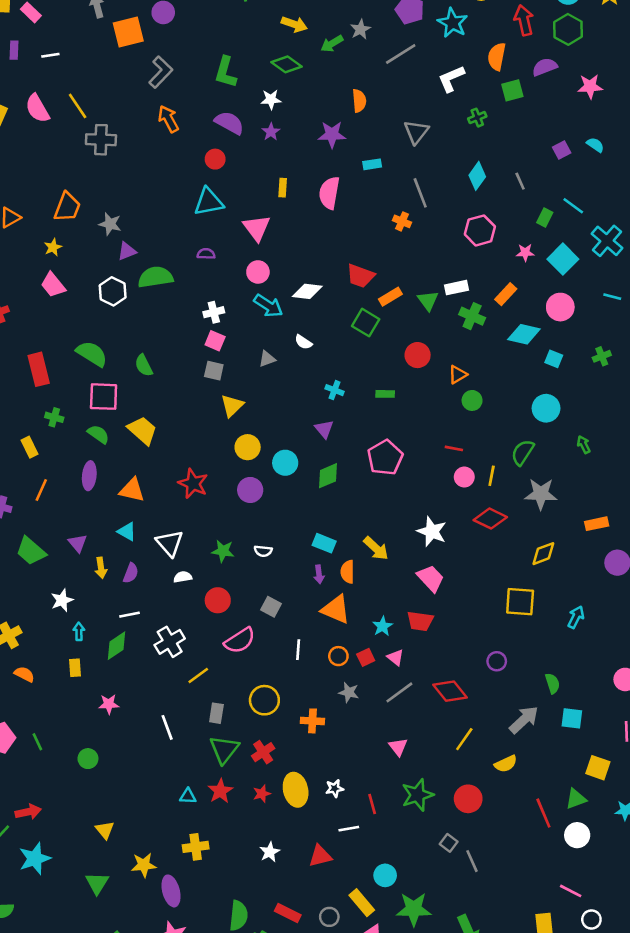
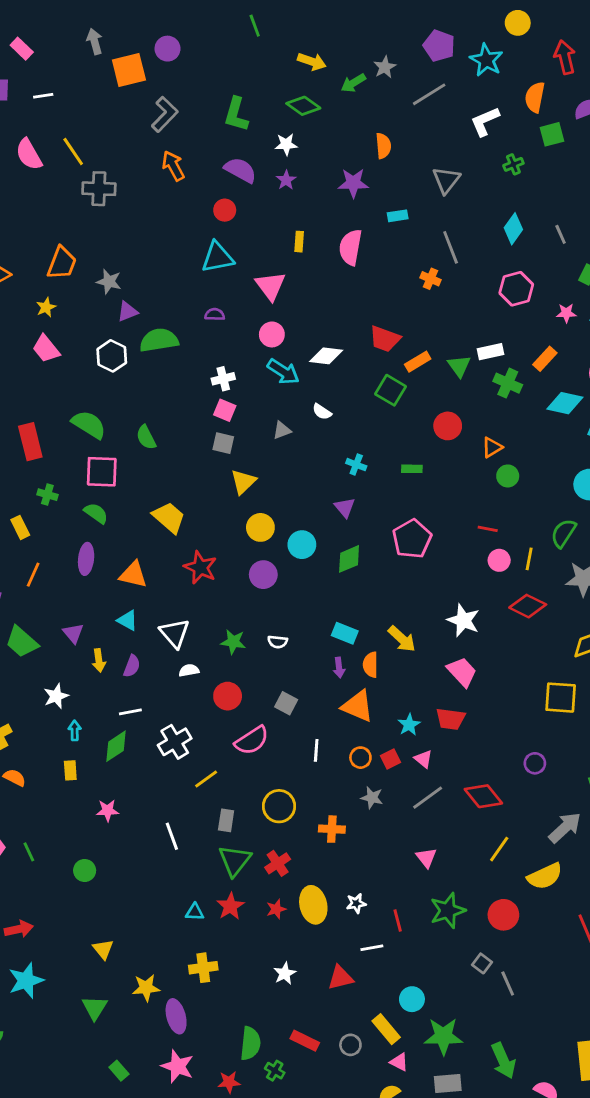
yellow trapezoid: (142, 430) -> (169, 517), moved
yellow semicircle: (506, 764) -> (545, 876), size x1.4

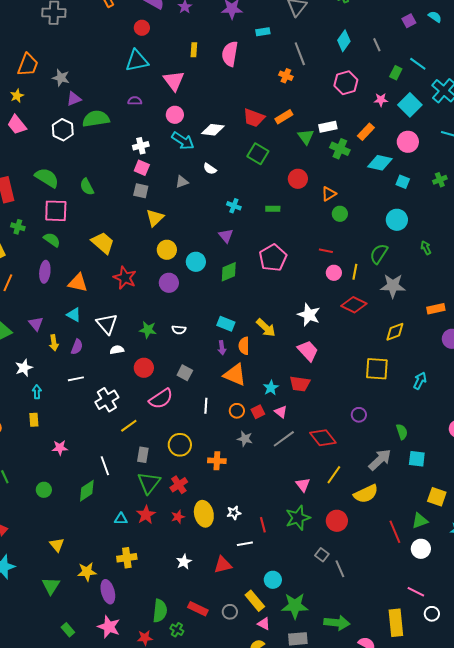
orange rectangle: (418, 362) -> (284, 117), moved
green diamond: (116, 746) -> (87, 491), moved
pink triangle: (426, 858) -> (303, 485), moved
green arrow: (503, 1061) -> (337, 623), turned -60

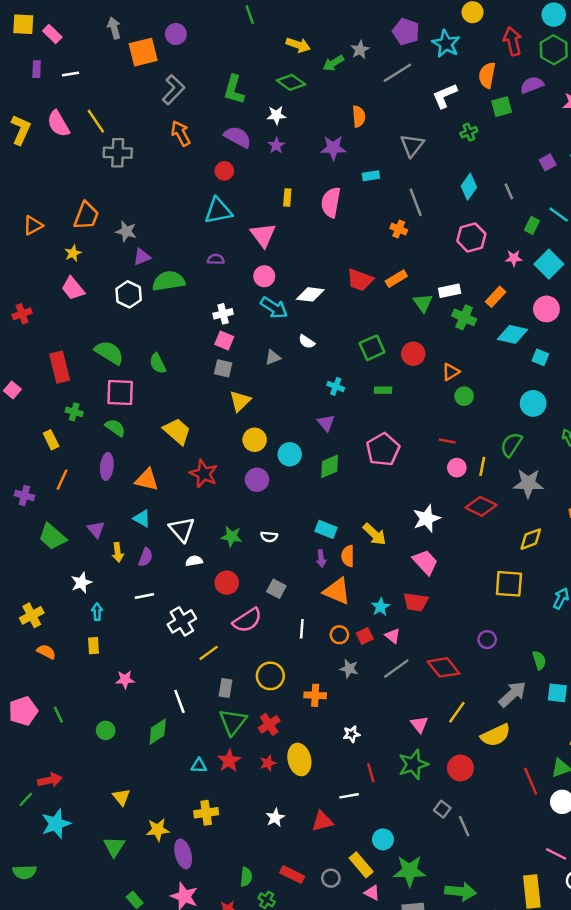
green square: (258, 154) -> (372, 348), moved, turned 35
white star: (309, 315) -> (427, 518), turned 30
white star: (234, 513) -> (351, 734), moved
green semicircle: (160, 611) -> (246, 877), size x0.7

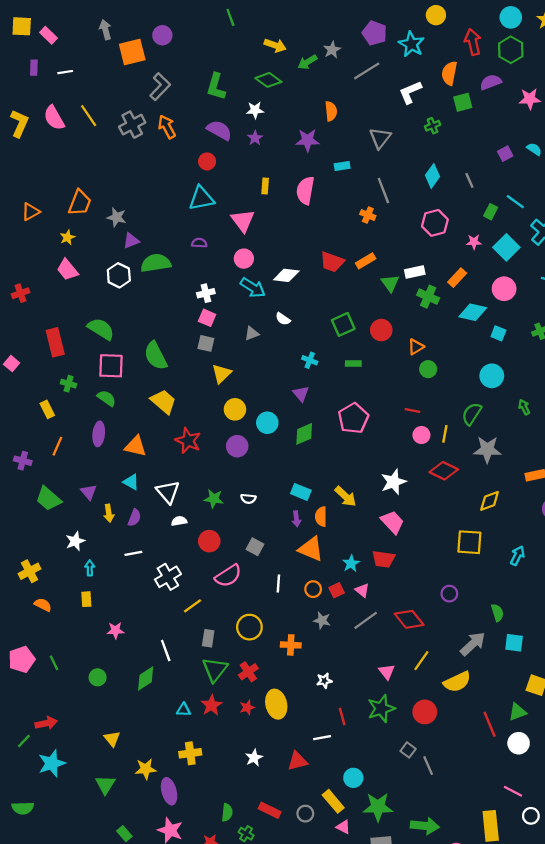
gray cross: (118, 153) -> (132, 125), moved, turned -30
green semicircle: (158, 363) -> (156, 356), moved, size x1.5

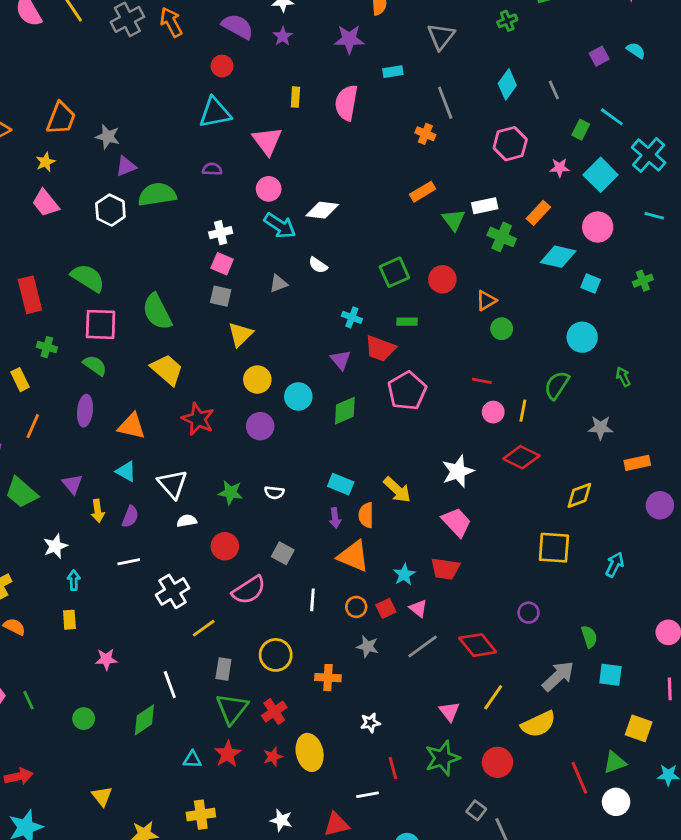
red trapezoid: (332, 262) -> (380, 348), moved
gray star: (487, 450) -> (601, 428), moved, size x0.7
white star: (254, 758) -> (281, 820), turned -30

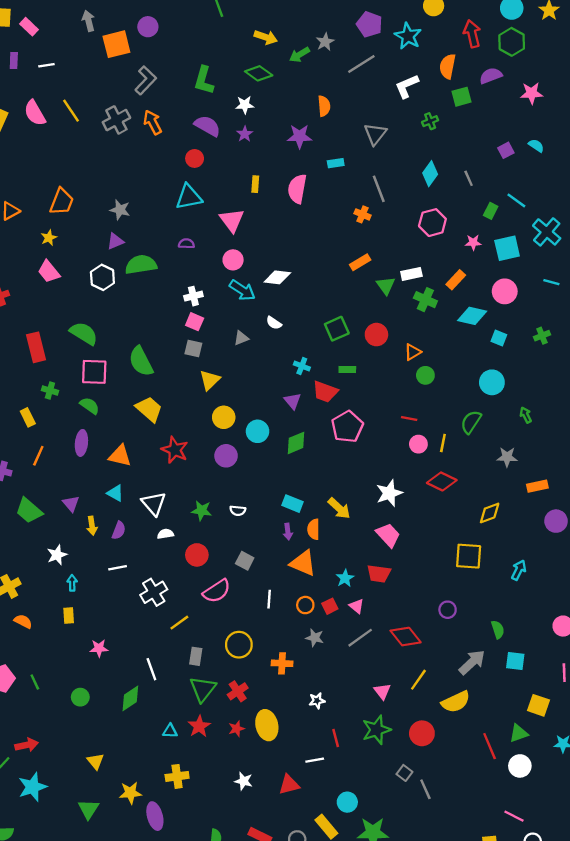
gray star: (108, 137) -> (120, 210), moved
cyan square: (601, 175) -> (507, 248), turned 32

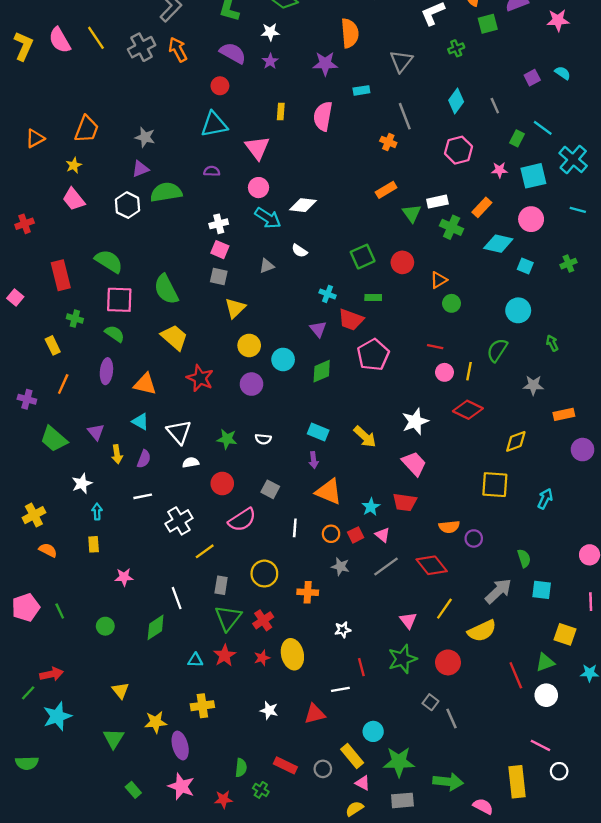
orange semicircle: (324, 106) -> (350, 33), size x1.4
orange semicircle: (313, 529) -> (449, 527), moved, turned -96

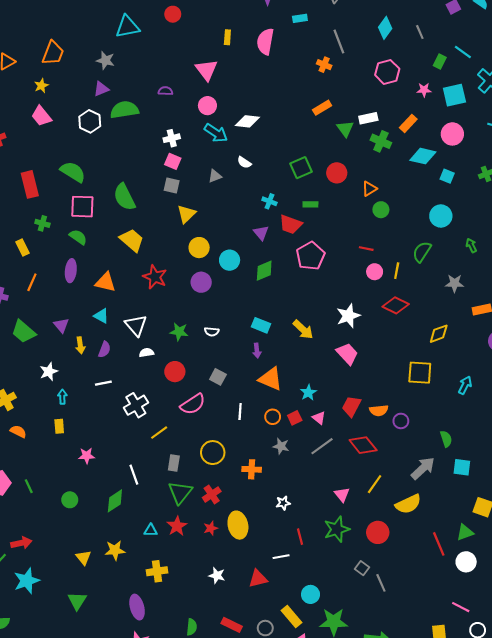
cyan triangle: (214, 124) -> (128, 27), moved
red trapezoid: (405, 502) -> (351, 406), moved, turned 110
yellow star: (156, 722) -> (115, 550), moved

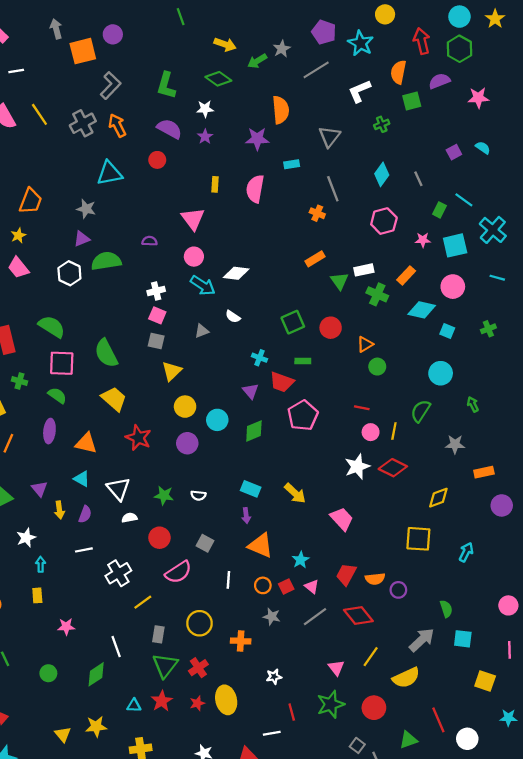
white star: (348, 316) -> (357, 467), moved
green triangle: (465, 532) -> (408, 740), moved

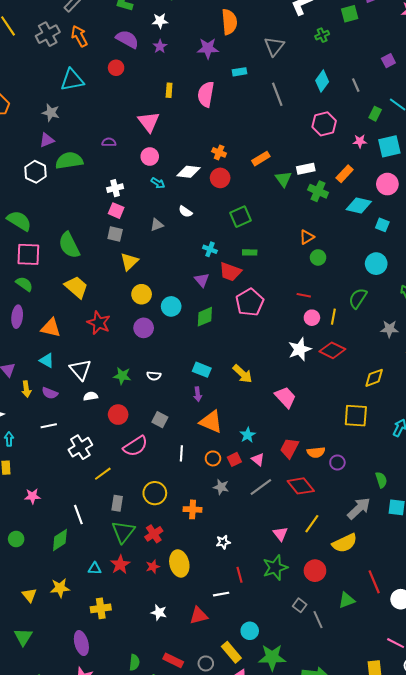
orange cross: (317, 213) -> (219, 152), moved
cyan arrow: (203, 285) -> (158, 183), size x0.6
red circle: (331, 328) -> (220, 178), moved
purple semicircle: (85, 514) -> (50, 393), turned 91

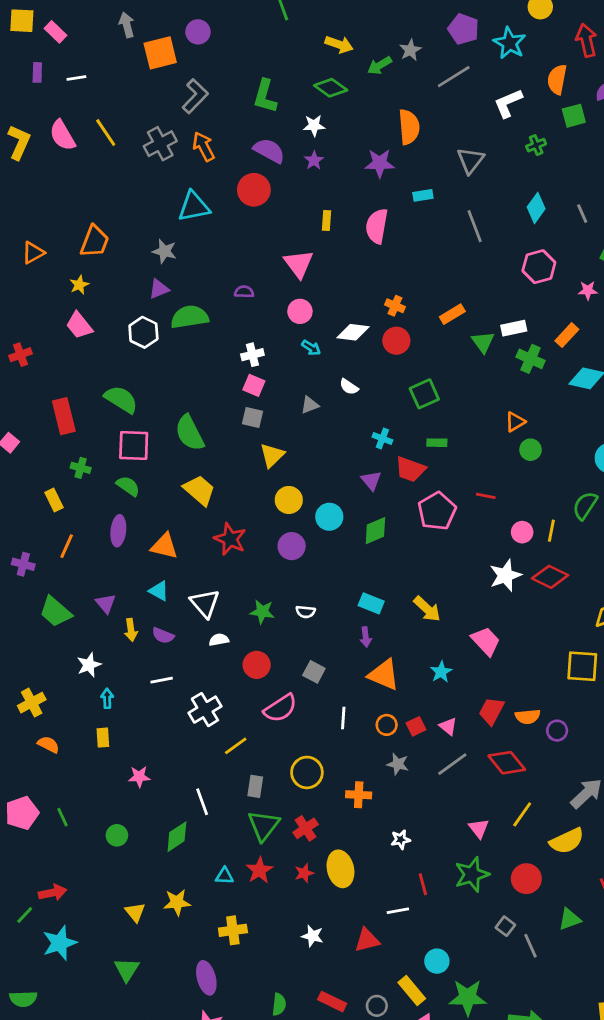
red circle: (116, 68) -> (254, 190), size x1.5
red line: (304, 295) -> (486, 496), moved
cyan star: (248, 435) -> (441, 672), moved

